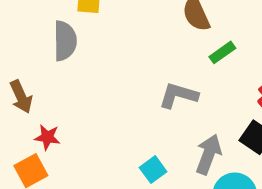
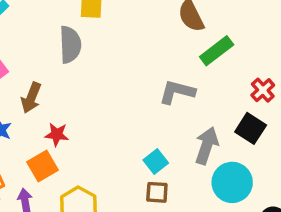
green rectangle: (222, 52) -> (217, 51), size x1.4
brown arrow: (21, 97) -> (31, 98), turned 48

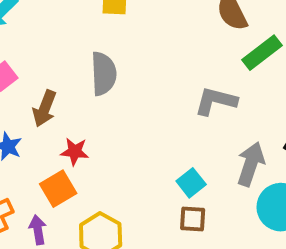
gray semicircle: (70, 45) -> (104, 74), moved

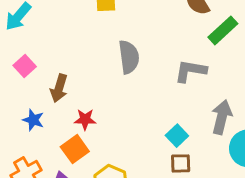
gray semicircle: (104, 74) -> (129, 57), moved

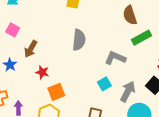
pink square: (25, 66) -> (13, 30), turned -32
cyan square: (177, 136) -> (104, 84), moved
orange square: (75, 149) -> (56, 92), moved

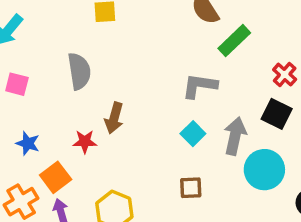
gray semicircle: (79, 40) -> (79, 71), moved
brown arrow: (31, 49) -> (114, 118), moved
orange square: (56, 92) -> (56, 177), moved

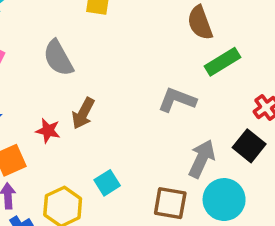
gray semicircle: (79, 71) -> (58, 58), turned 147
cyan square: (193, 134) -> (107, 183), moved
brown square: (191, 188) -> (170, 203), moved, size x1.4

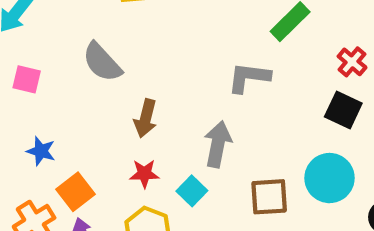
red star: (48, 131) -> (144, 174), moved
gray arrow: (202, 159) -> (218, 144), moved

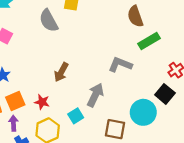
gray semicircle: (102, 62) -> (49, 21), moved
red star: (144, 174) -> (42, 102), moved
cyan circle: (329, 178) -> (143, 112), moved

